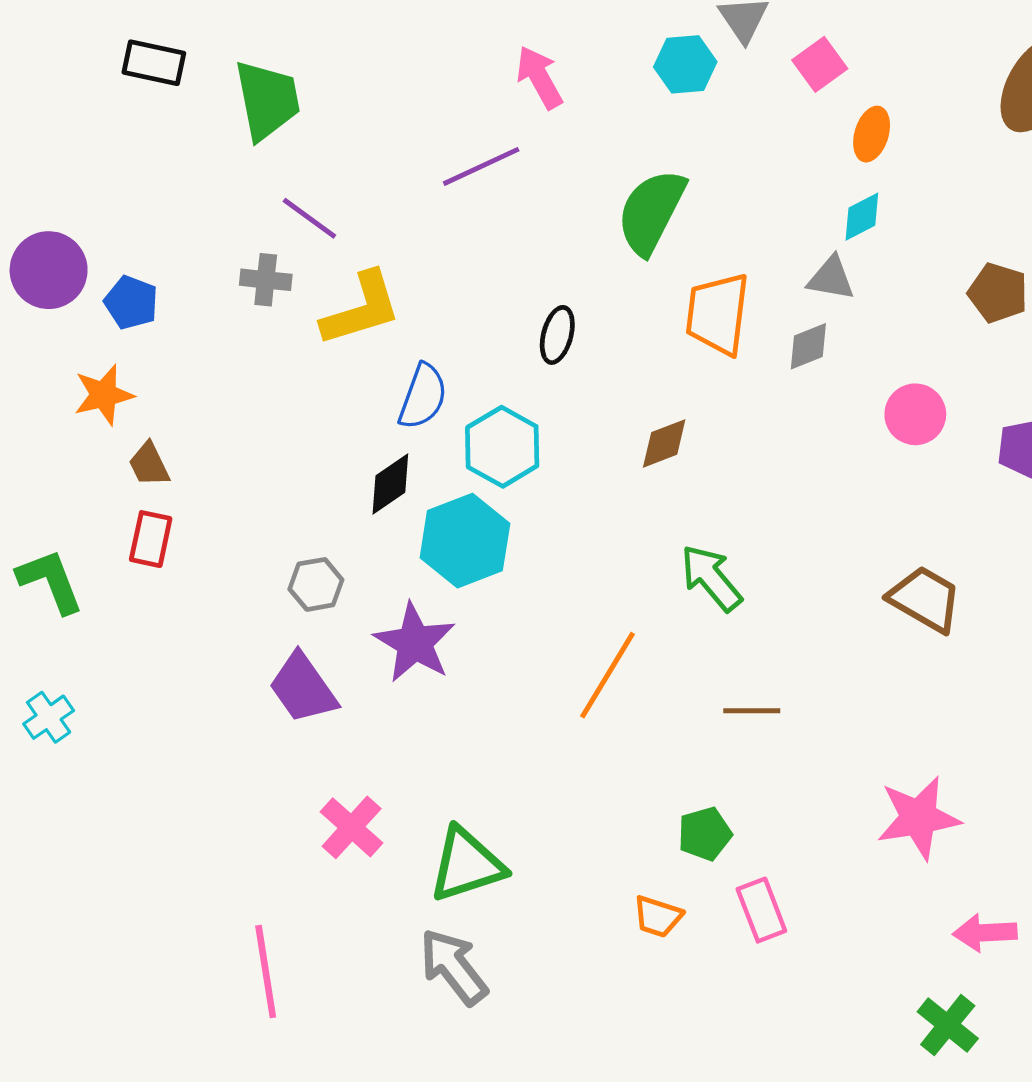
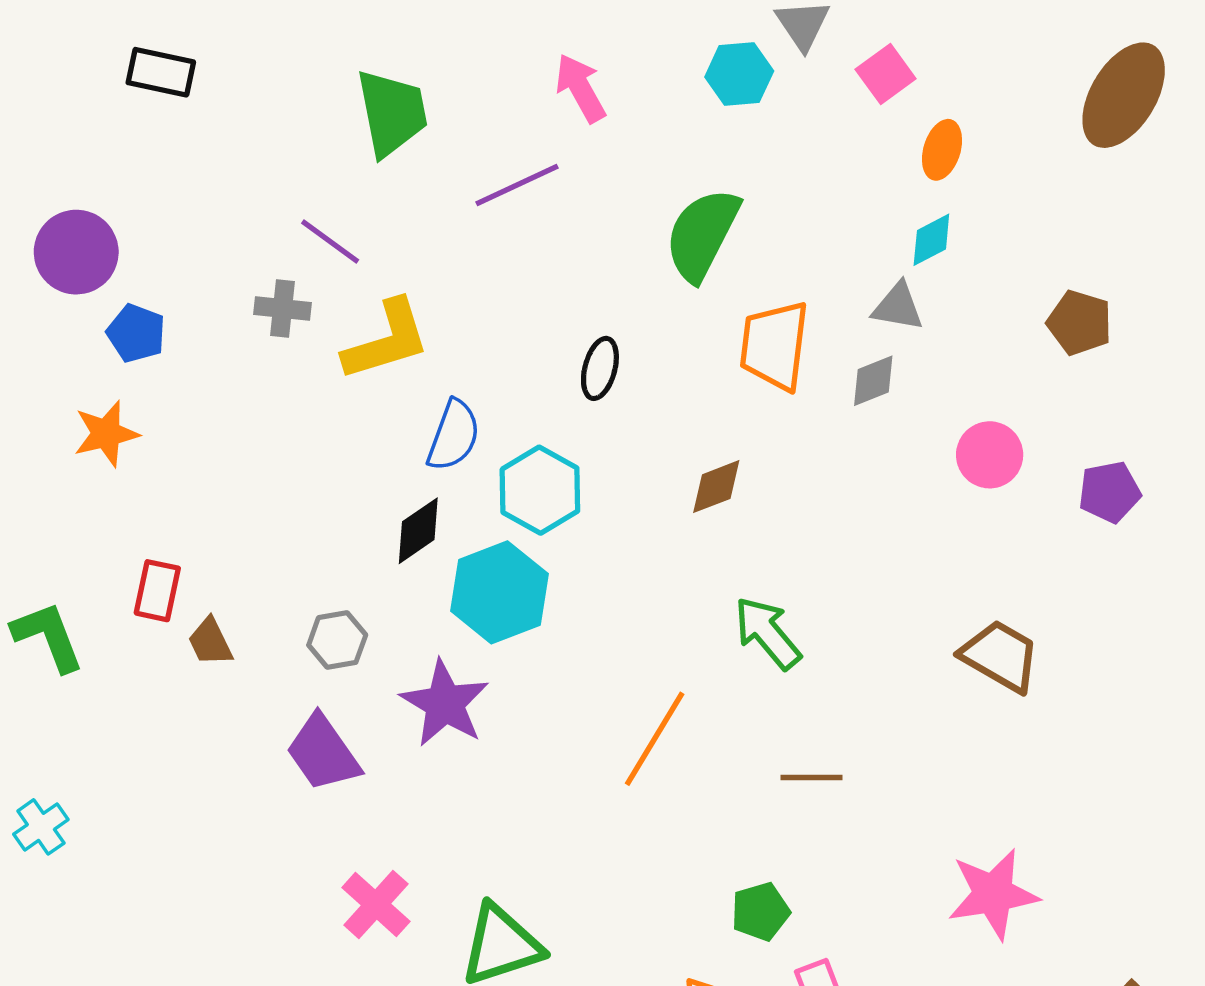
green trapezoid: (267, 100) -> (392, 113), moved
purple circle: (49, 270) -> (76, 252), moved
brown trapezoid: (149, 465) -> (210, 642), moved
cyan cross: (49, 717) -> (41, 827), moved

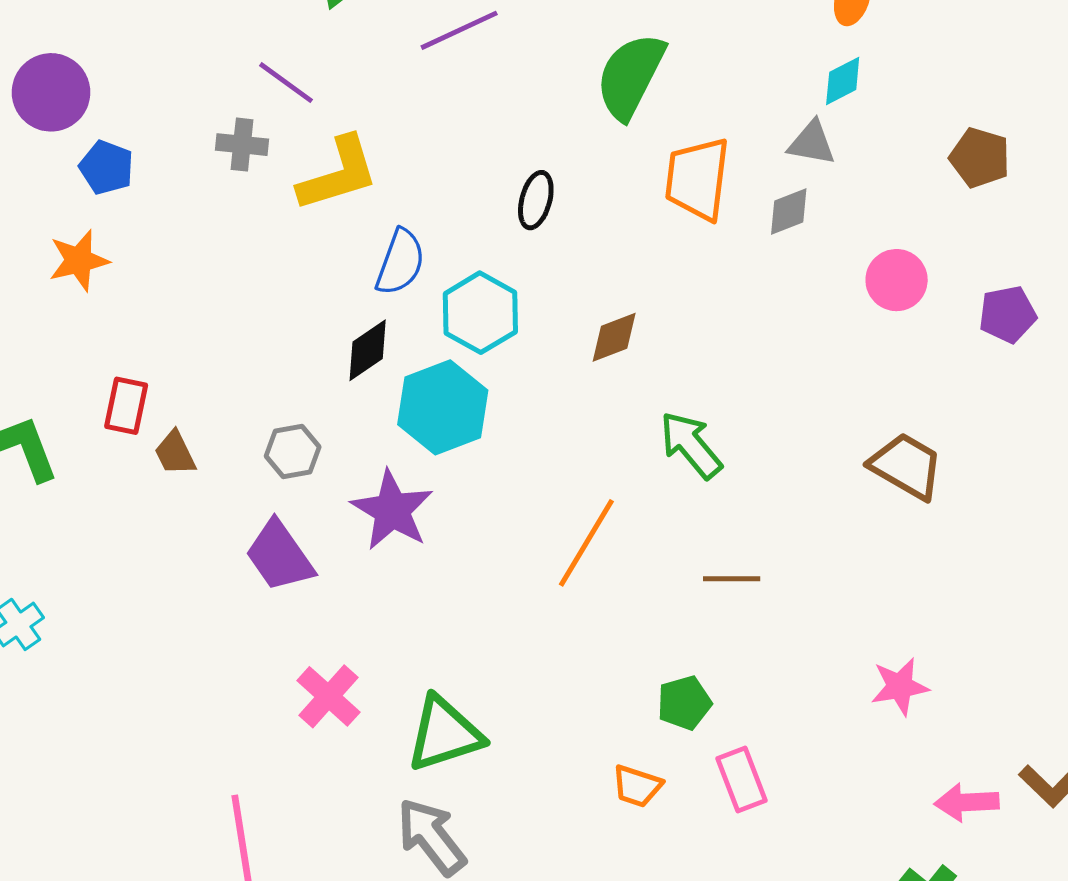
brown diamond: (716, 487) -> (614, 337), moved
pink star: (993, 894) -> (900, 687), size x0.7

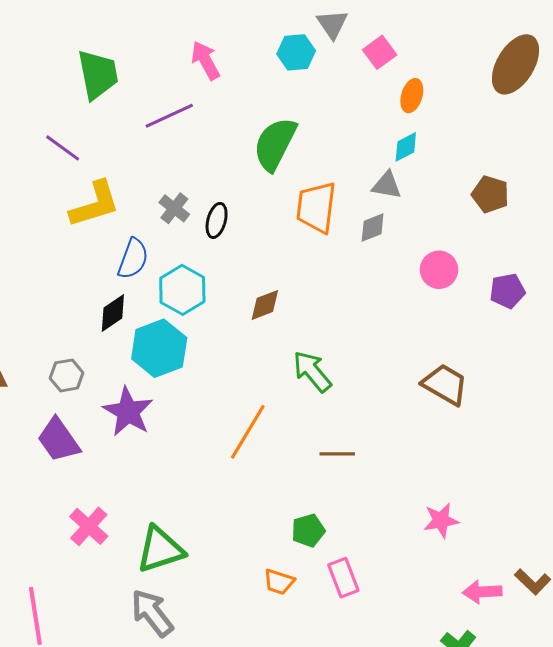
gray cross: (242, 145) -> (174, 208), moved, turned 32

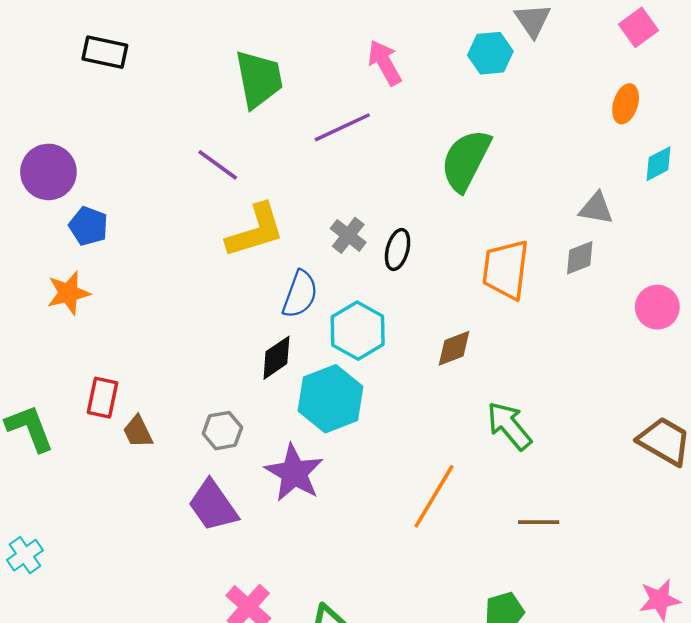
pink square: (380, 52) -> (639, 27), moved
cyan diamond: (406, 147) -> (658, 164), moved
orange trapezoid: (316, 207) -> (506, 270), moved

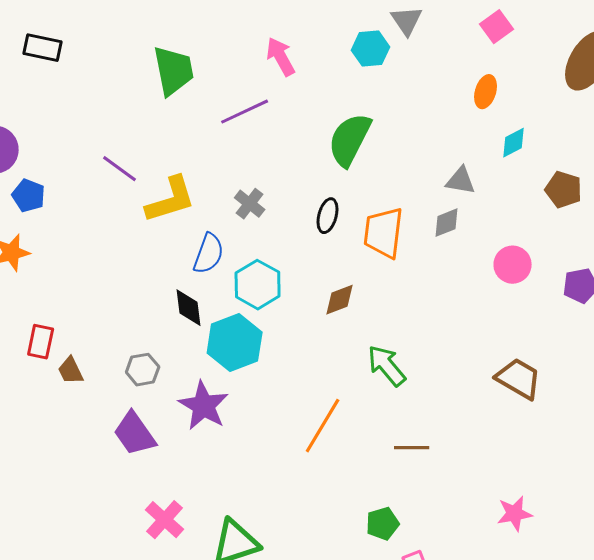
purple line: (218, 165) -> (120, 169), moved
black ellipse: (398, 250) -> (328, 216), moved
black diamond: (276, 358) -> (189, 308), turned -63

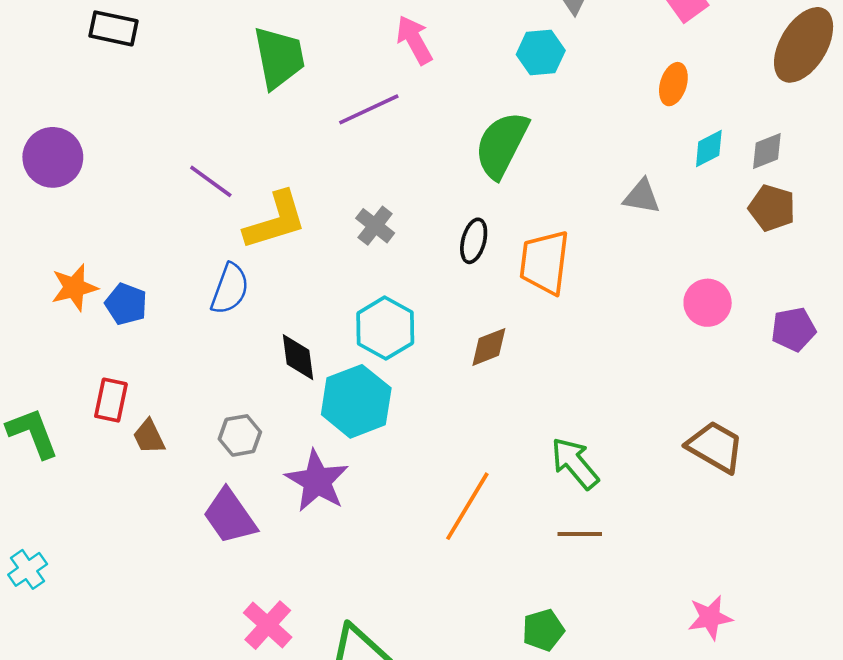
cyan hexagon: (371, 49) -> (541, 52), moved
blue pentagon: (29, 196) -> (126, 304), moved
gray diamond: (447, 223) -> (767, 151), moved
blue semicircle: (209, 254) -> (230, 289), moved
green arrow: (387, 366) -> (575, 463), moved

